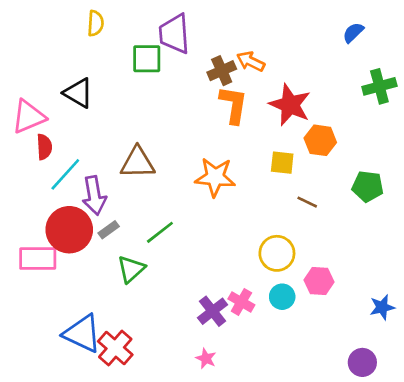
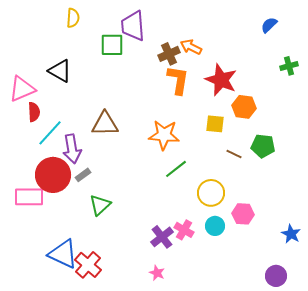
green cross: (379, 86) -> (289, 66), size x0.7
green pentagon: (368, 186) -> (263, 146), moved
green line: (160, 232) -> (176, 169), moved
blue star: (382, 307) -> (291, 234), turned -30

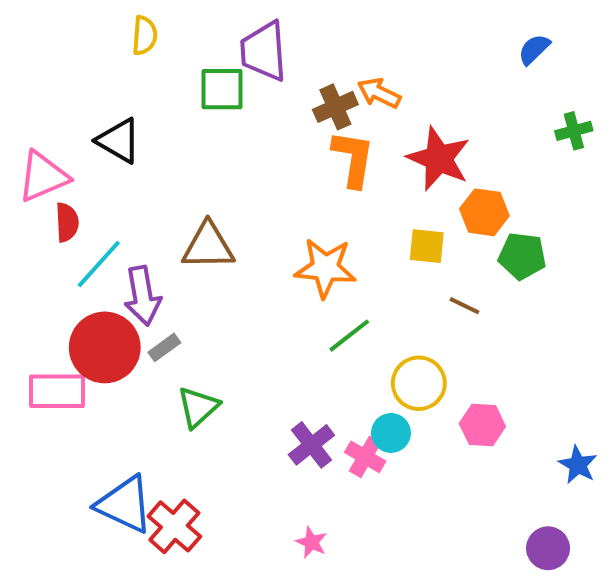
green pentagon: (263, 146) -> (522, 256), moved
cyan circle: (215, 226) -> (391, 433), moved
purple cross: (162, 237) -> (311, 445), moved

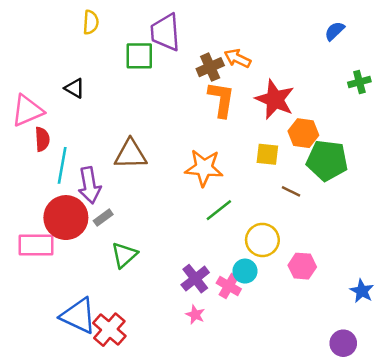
black triangle: (119, 141) -> (75, 88), size x0.7
green pentagon: (522, 256) -> (327, 160), size x1.4
cyan line: (99, 264) -> (62, 165), turned -32
pink star: (311, 542) -> (195, 315), moved

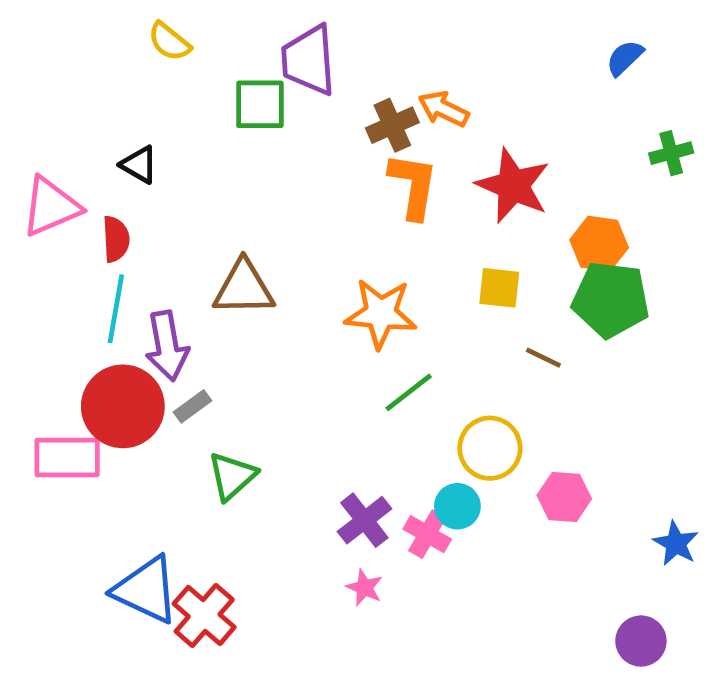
yellow semicircle: (91, 22) -> (169, 42), turned 125
orange hexagon: (303, 133) -> (599, 244), moved
red semicircle: (42, 139) -> (116, 239), moved

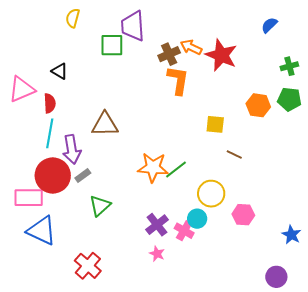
yellow semicircle: (169, 42) -> (73, 18), turned 66
red star: (513, 186) -> (221, 55), moved
green pentagon: (611, 299) -> (289, 99), moved, size x0.7
orange star: (381, 313) -> (153, 167), moved
blue triangle: (146, 590) -> (42, 231), moved

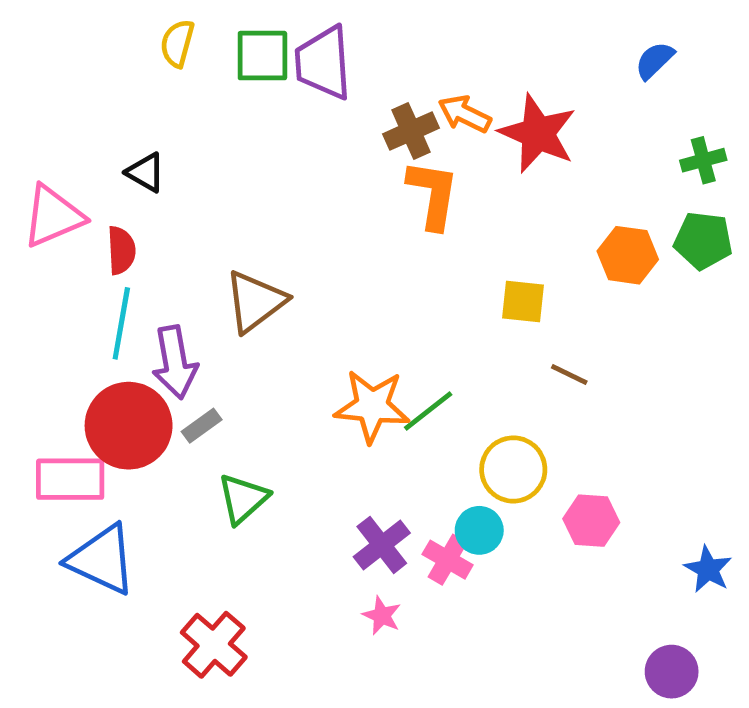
green square: (112, 45) -> (262, 56), moved
brown triangle: (105, 124) -> (255, 301), turned -36

